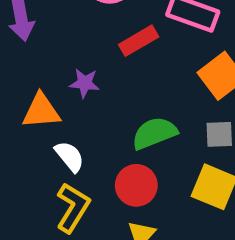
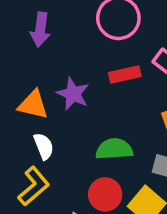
purple star: (85, 83) -> (73, 94), size x1.4
red circle: (136, 185) -> (105, 194), moved

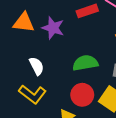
orange triangle: (33, 105) -> (24, 23), moved
yellow L-shape: (34, 186) -> (32, 94), turned 84

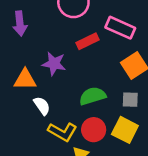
orange triangle: (24, 23) -> (25, 79), moved
yellow L-shape: (32, 94) -> (62, 132), moved

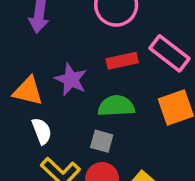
green semicircle: (93, 96) -> (116, 106), moved
gray square: (130, 100) -> (102, 141), moved

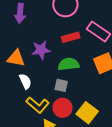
purple star: (71, 79) -> (41, 50), turned -30

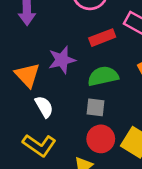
orange triangle: (16, 58) -> (27, 75), turned 42
yellow L-shape: (38, 105) -> (39, 145), moved

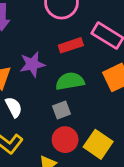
gray square: (95, 107) -> (62, 110), turned -30

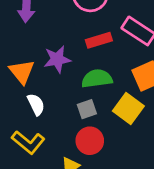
yellow square: (98, 144) -> (128, 109), moved

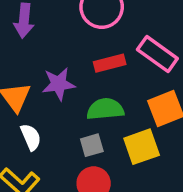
yellow square: (128, 109) -> (142, 147), turned 32

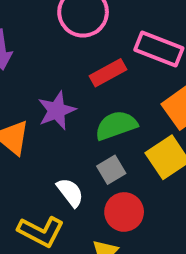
white semicircle: (31, 137) -> (70, 192), moved

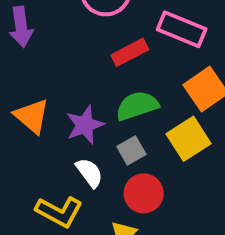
purple star: (57, 110) -> (85, 125), moved

